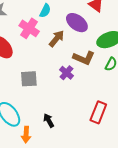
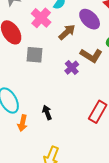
gray square: (29, 79) -> (34, 55), moved

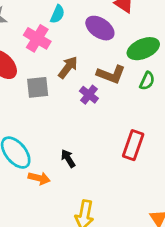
brown arrow: (67, 32) -> (68, 67), moved
orange arrow: (22, 123) -> (39, 178), turned -77

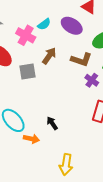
cyan semicircle: (57, 14) -> (44, 24), moved, turned 32
purple cross: (89, 95) -> (92, 80), moved

